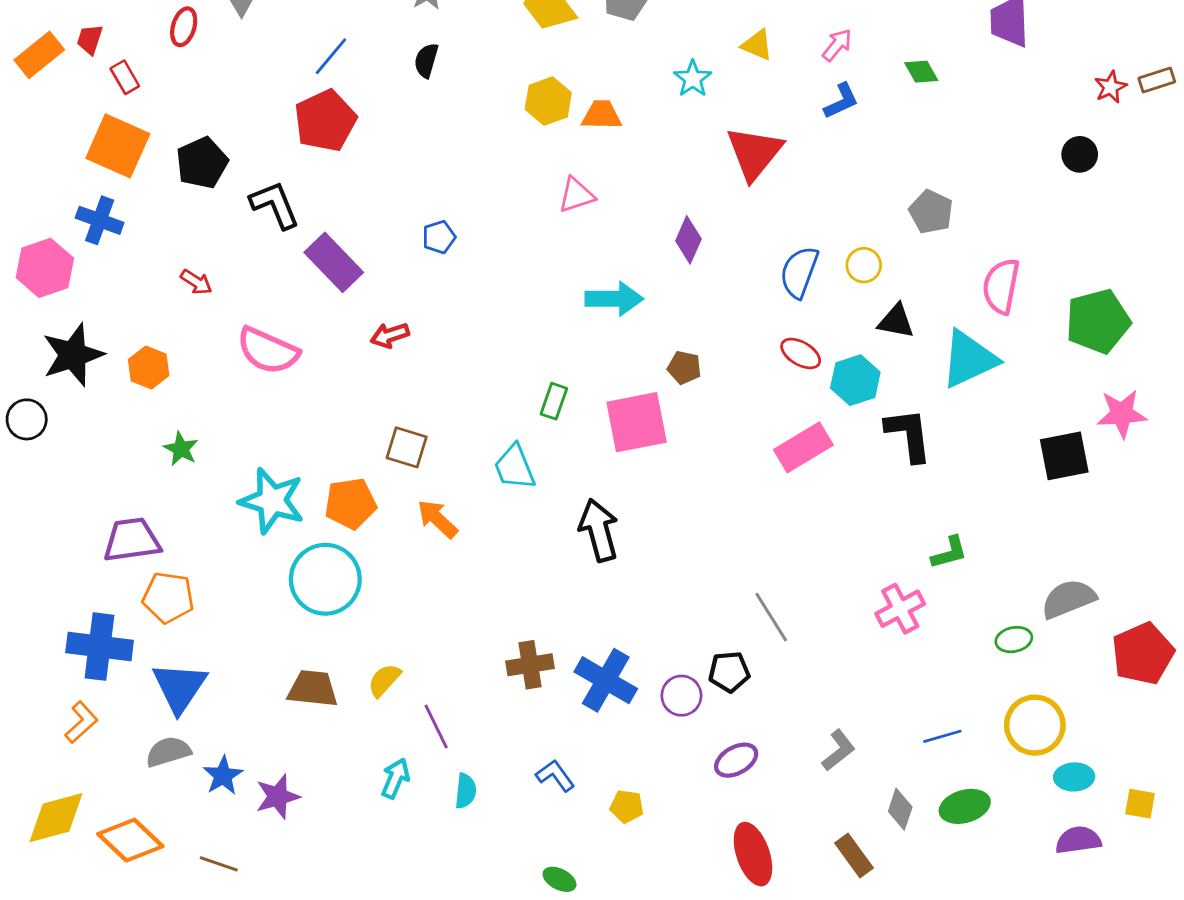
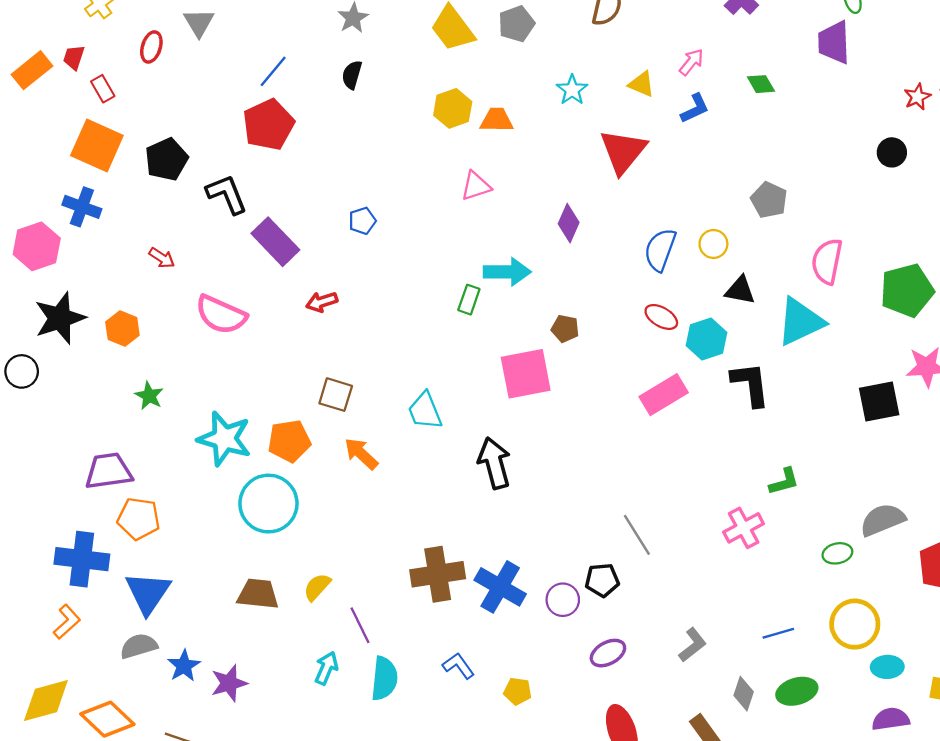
yellow triangle: (757, 45) -> (642, 84), moved
green rectangle: (554, 401) -> (469, 300), moved
brown cross: (530, 665) -> (438, 574), size x1.4
cyan semicircle: (466, 791) -> (384, 679), size x1.5

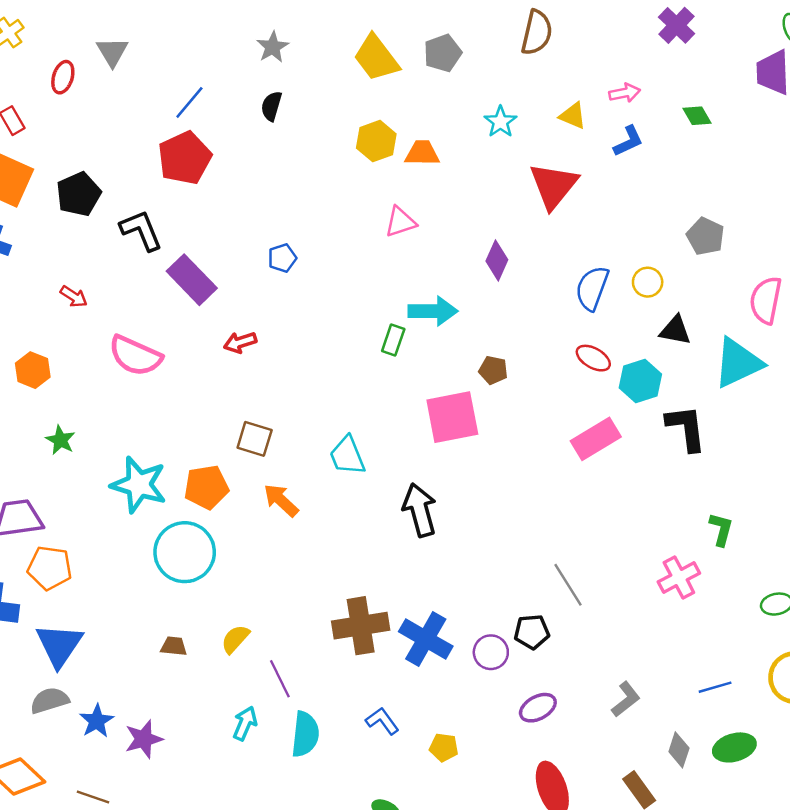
pink arrow: (691, 62) -> (625, 93), turned 40
green L-shape: (784, 482) -> (721, 529), turned -60
brown trapezoid: (258, 594) -> (174, 646), size x0.6

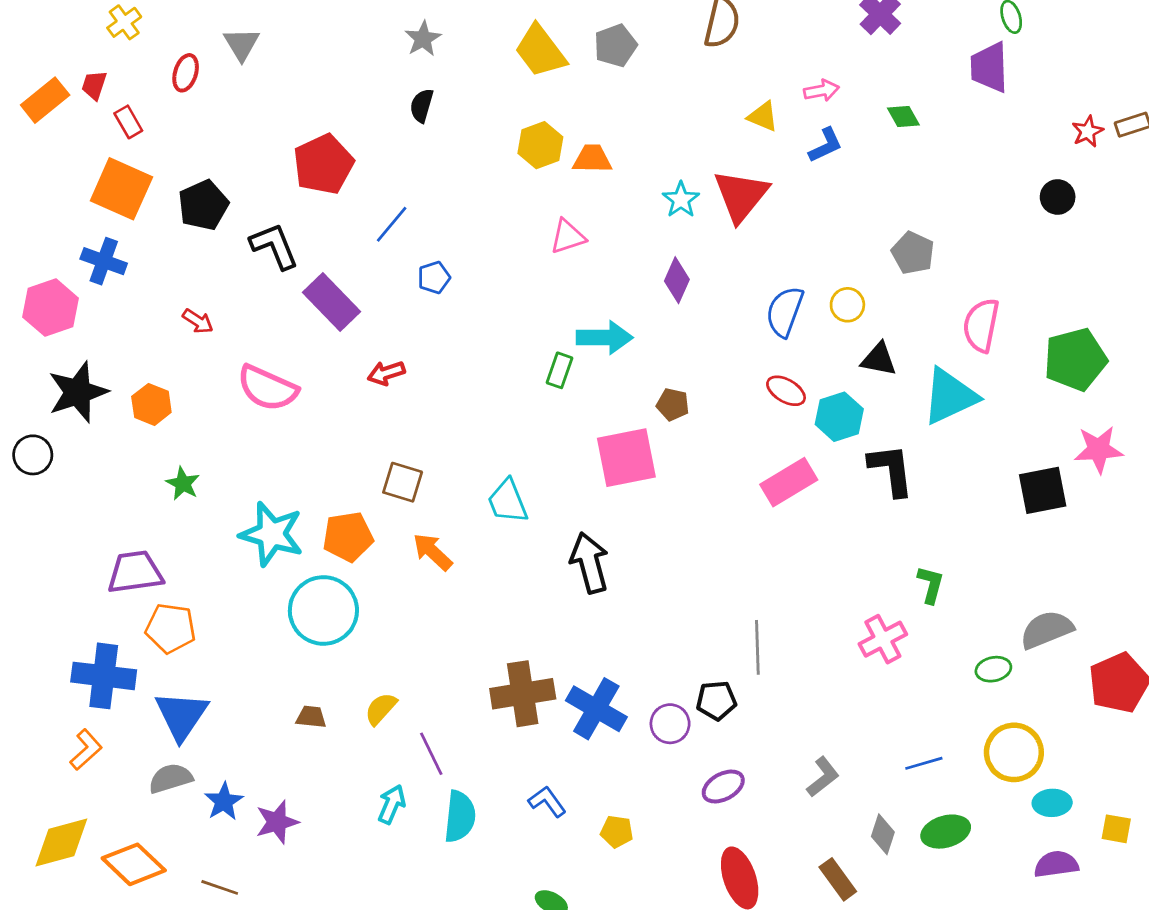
blue line: (189, 102) -> (392, 224), moved
cyan star: (500, 122) -> (681, 200), moved
gray line: (568, 585) -> (757, 647), turned 30

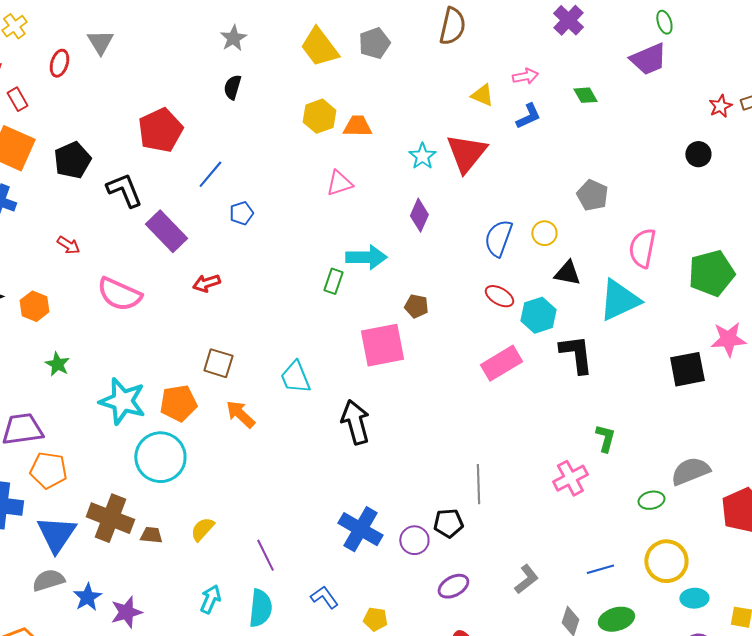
purple trapezoid: (989, 67) -> (648, 59), turned -111
brown cross: (523, 694) -> (110, 518), moved, turned 30
purple line: (431, 754) -> (265, 555), moved

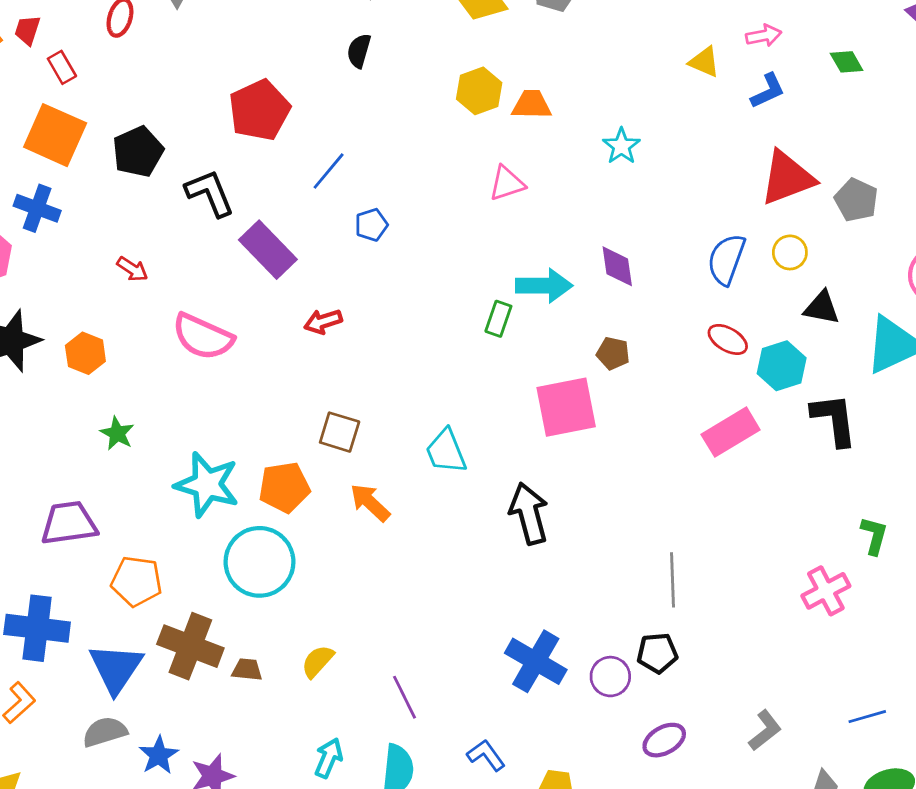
red triangle: (466, 153) -> (787, 178), moved, turned 30
purple diamond: (419, 215) -> (617, 266), moved, turned -32
orange pentagon: (48, 470) -> (137, 581), moved
gray line: (478, 484) -> (673, 580), moved

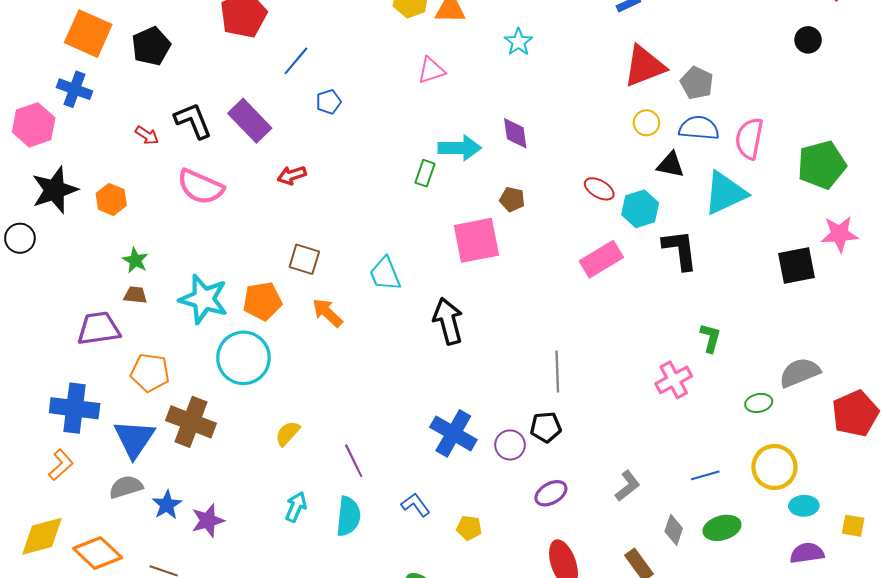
black L-shape: (210, 193) -> (193, 121), moved
blue semicircle: (726, 259) -> (699, 128), moved, turned 75
brown trapezoid: (247, 670) -> (135, 295), moved

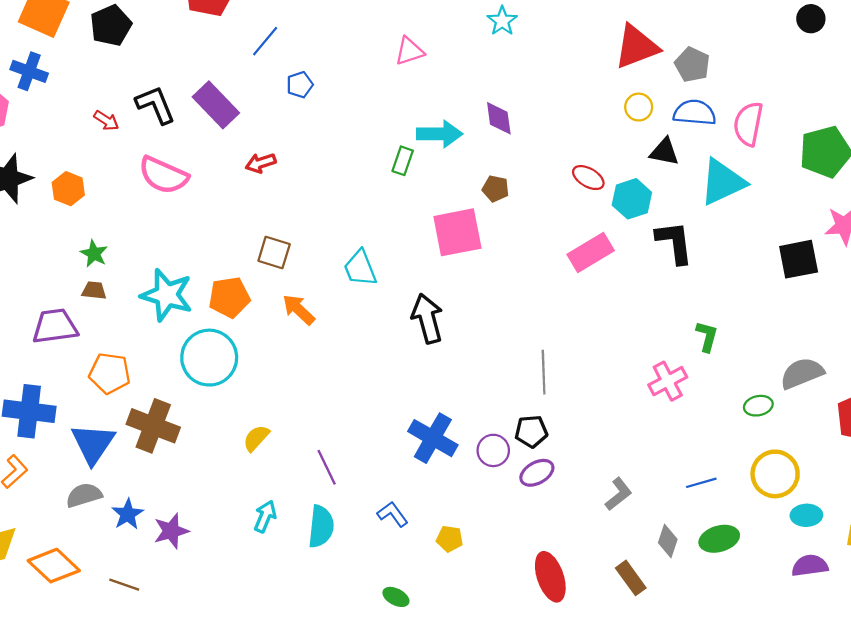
purple ellipse: (551, 493) -> (537, 473), moved

